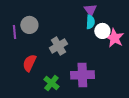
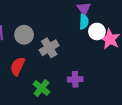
gray circle: (29, 25) -> (24, 35), moved
purple cross: (82, 75) -> (75, 79), size x0.6

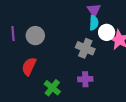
gray cross: (49, 48) -> (85, 48), moved, turned -36

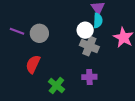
white circle: (107, 32) -> (85, 30), moved
purple line: (13, 33) -> (17, 31), turned -64

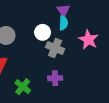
white circle: (85, 30) -> (43, 32), moved

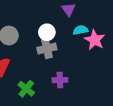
cyan semicircle: (63, 23) -> (81, 30), moved, turned -104
gray cross: (55, 48) -> (47, 49), moved, turned -36

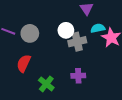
gray cross: (47, 49) -> (77, 42), moved

